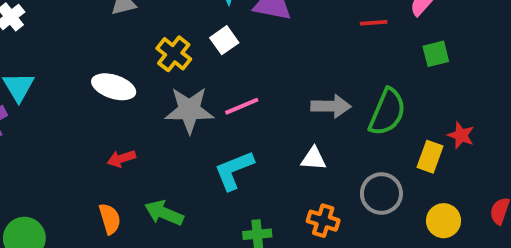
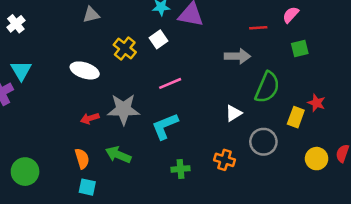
gray arrow: (331, 106) -> (237, 56), moved
gray star: (189, 110) -> (123, 109), moved
white triangle: (314, 159) -> (234, 113), moved, turned -36
yellow circle: (444, 221) -> (317, 159), moved

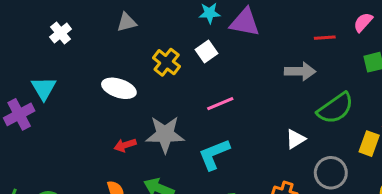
white cross: (16, 24) -> (61, 33), moved
green semicircle: (267, 87) -> (335, 108), turned 32

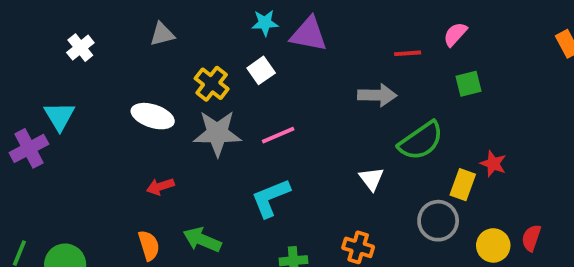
gray star: (165, 134) -> (217, 133), moved
white triangle: (295, 139) -> (371, 179), turned -35
gray circle: (331, 173) -> (438, 221), moved

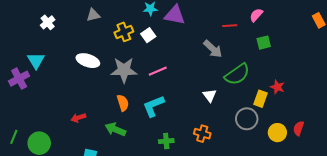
yellow cross: (212, 84) -> (124, 32), moved, turned 30
gray arrow: (377, 95) -> (213, 49), turned 42
red arrow: (160, 186) -> (78, 118), moved
orange semicircle: (149, 245) -> (123, 103), moved

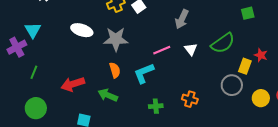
gray arrow: (213, 49) -> (182, 19), moved, turned 72
pink line: (158, 71) -> (162, 50), moved
white triangle: (210, 95) -> (191, 49), moved
red arrow: (78, 118) -> (73, 84), size x1.6
green line: (14, 137) -> (34, 72), moved

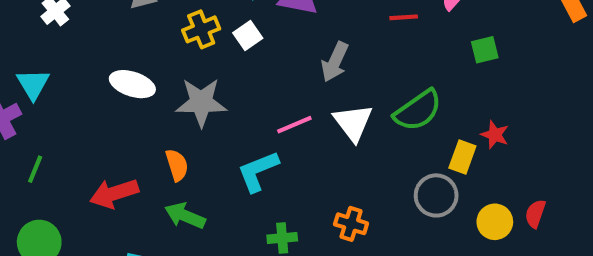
green square: (248, 13) -> (485, 50), moved
white triangle: (191, 49) -> (353, 123), size x1.5
orange semicircle: (115, 70) -> (177, 165), moved

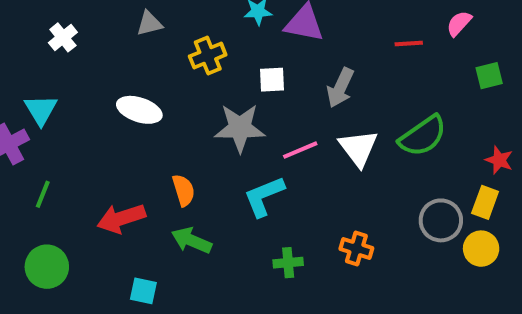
white square: (248, 35) -> (272, 80), moved, turned 32
gray star: (201, 102) -> (240, 128), moved
yellow rectangle: (462, 157) -> (485, 202), moved
yellow circle: (495, 222) -> (481, 249), moved

